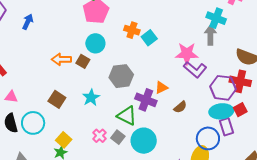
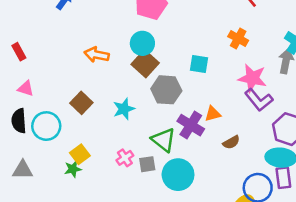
orange cross: (132, 30) -> (238, 38), moved
cyan square: (149, 38) -> (199, 64), moved, turned 35
brown square: (83, 61) -> (145, 64), moved, size x1.5
gray square: (118, 137) -> (147, 164), turned 32

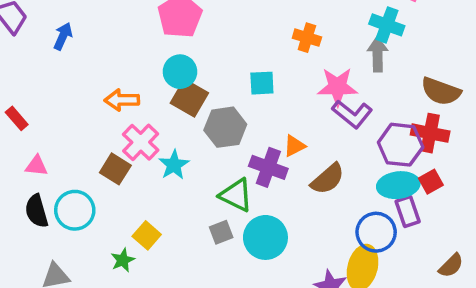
brown semicircle: (231, 142) -> (328, 179), size x1.5
yellow square: (80, 154) -> (147, 235), moved
pink cross: (125, 158) -> (141, 142), moved, size x1.5

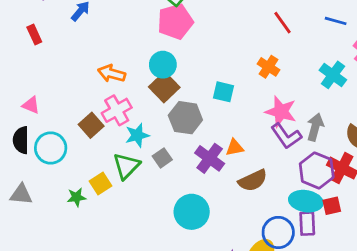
gray arrow: (378, 54) -> (315, 127), moved
red rectangle: (17, 118) -> (34, 34), moved
green triangle: (236, 195) -> (126, 166), moved, turned 32
gray square: (221, 232) -> (162, 158), moved, turned -30

